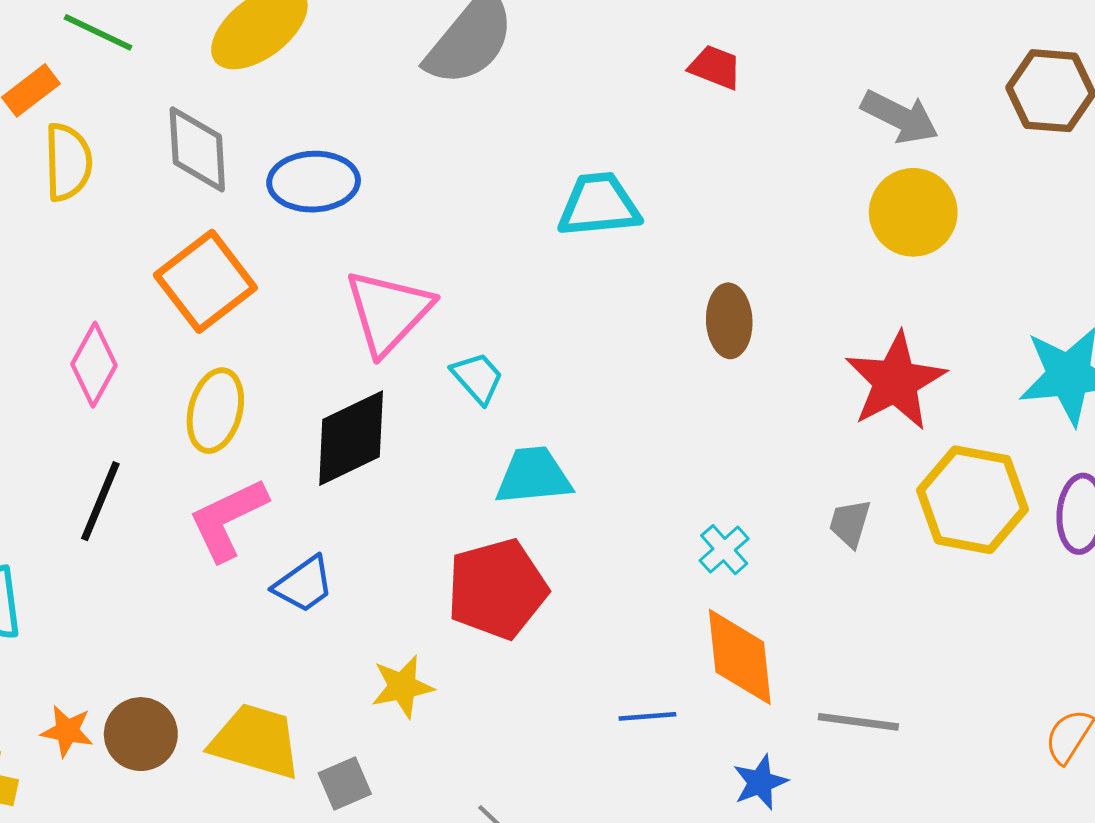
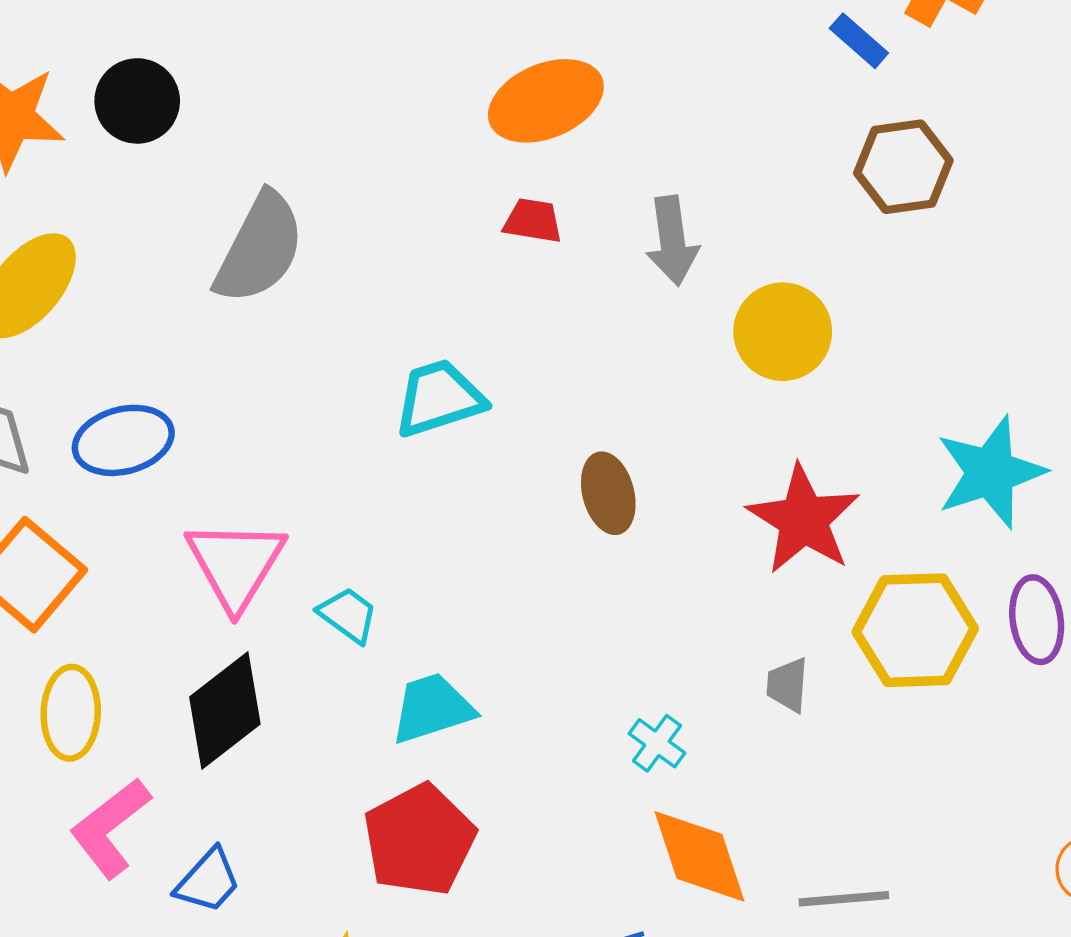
gray arrow: (900, 117) -> (672, 241), moved, turned 68

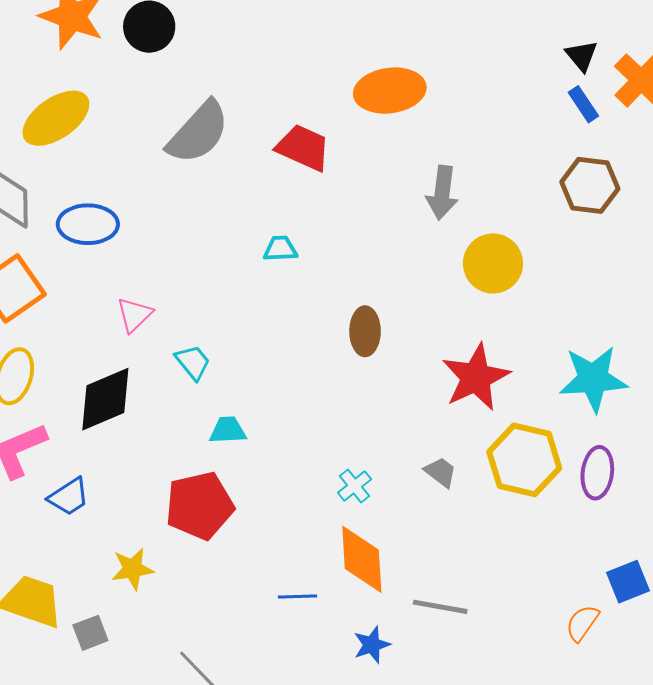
red trapezoid: (533, 221) -> (303, 148), moved, size x1.5
cyan trapezoid: (439, 398) -> (280, 249), size x0.6
pink triangle: (235, 564) -> (135, 315), size x0.6
gray trapezoid: (788, 685) -> (441, 472), turned 108
cyan trapezoid: (432, 708) -> (228, 430), size x0.7

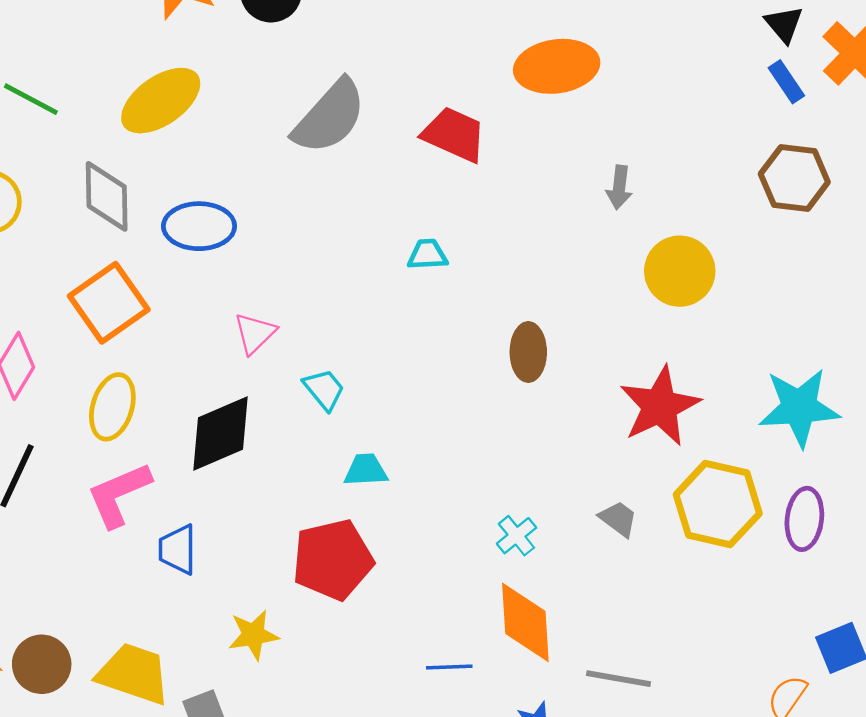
gray arrow: (442, 193) -> (619, 187), size x0.7
blue trapezoid: (69, 497) -> (178, 550), turned 123

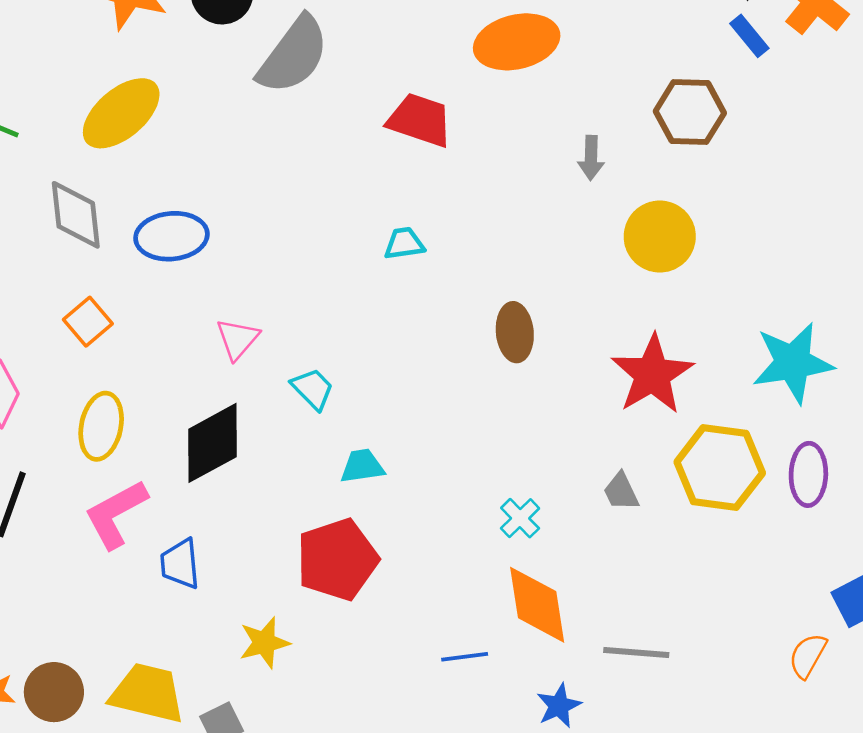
gray semicircle: (330, 117) -> (293, 55), moved
brown hexagon: (794, 178) -> (690, 112), moved
orange square: (109, 303) -> (88, 322), size x0.6
gray trapezoid: (618, 519) -> (621, 492), turned -147

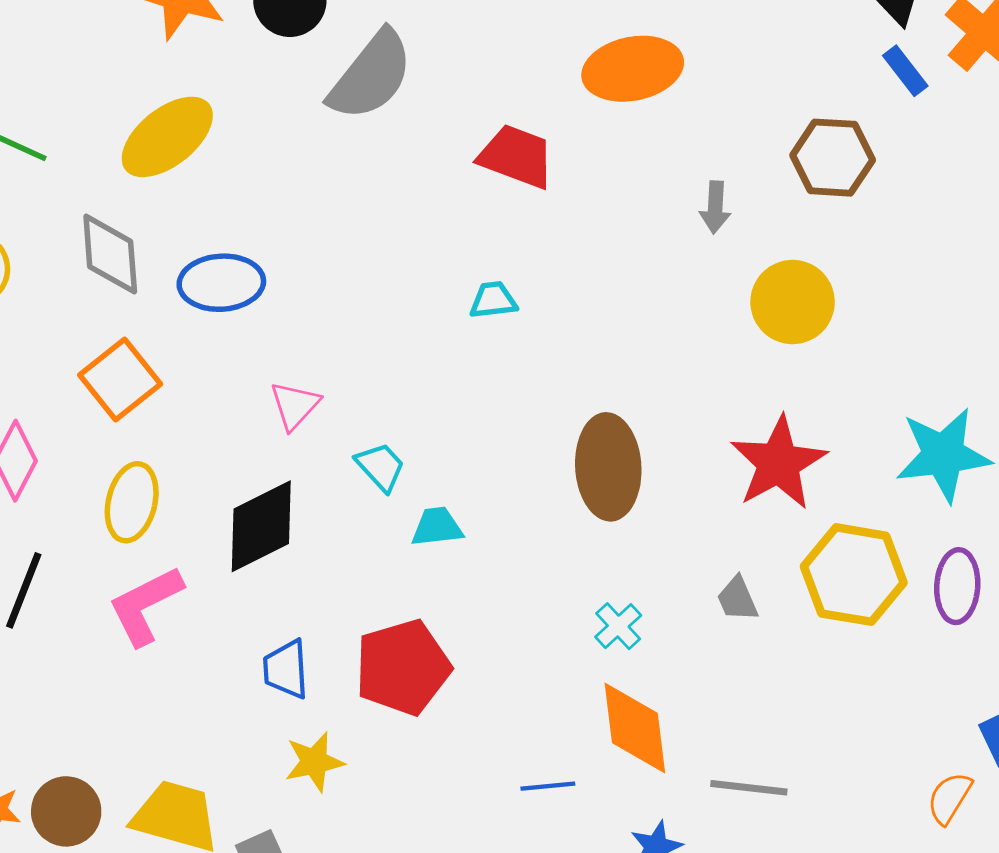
orange square: (88, 322) -> (120, 379), size x1.4
brown ellipse: (515, 332) -> (608, 467), moved, size x1.5
cyan trapezoid: (362, 466) -> (437, 527), moved
blue trapezoid: (180, 564) -> (286, 669), moved

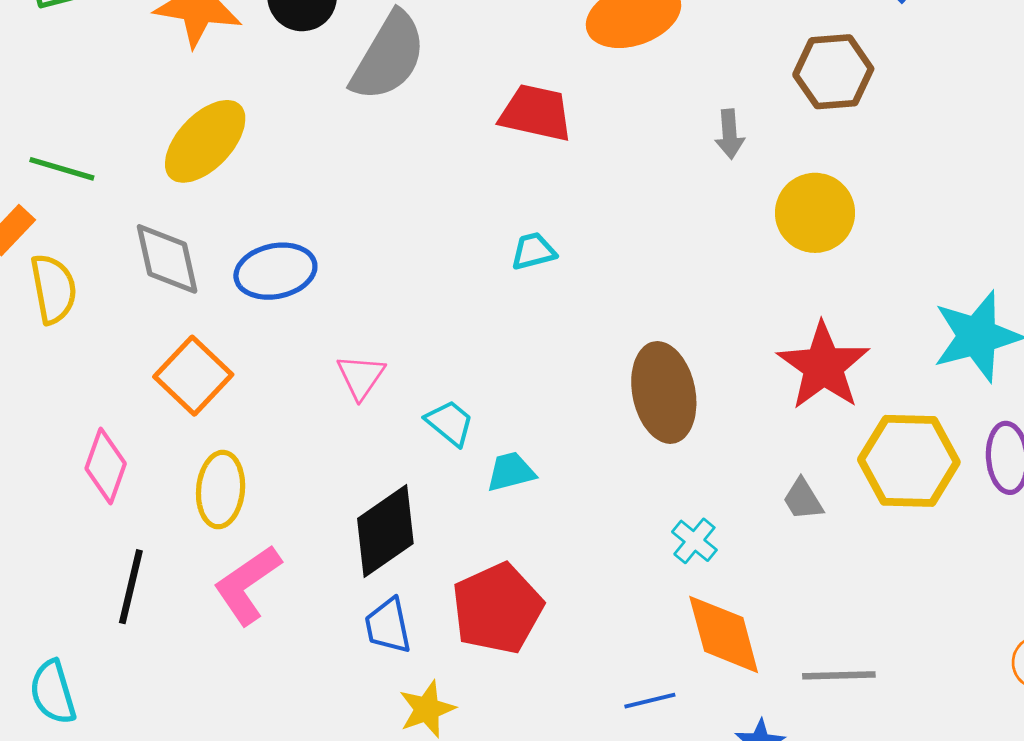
black diamond: (261, 526) -> (385, 531), moved

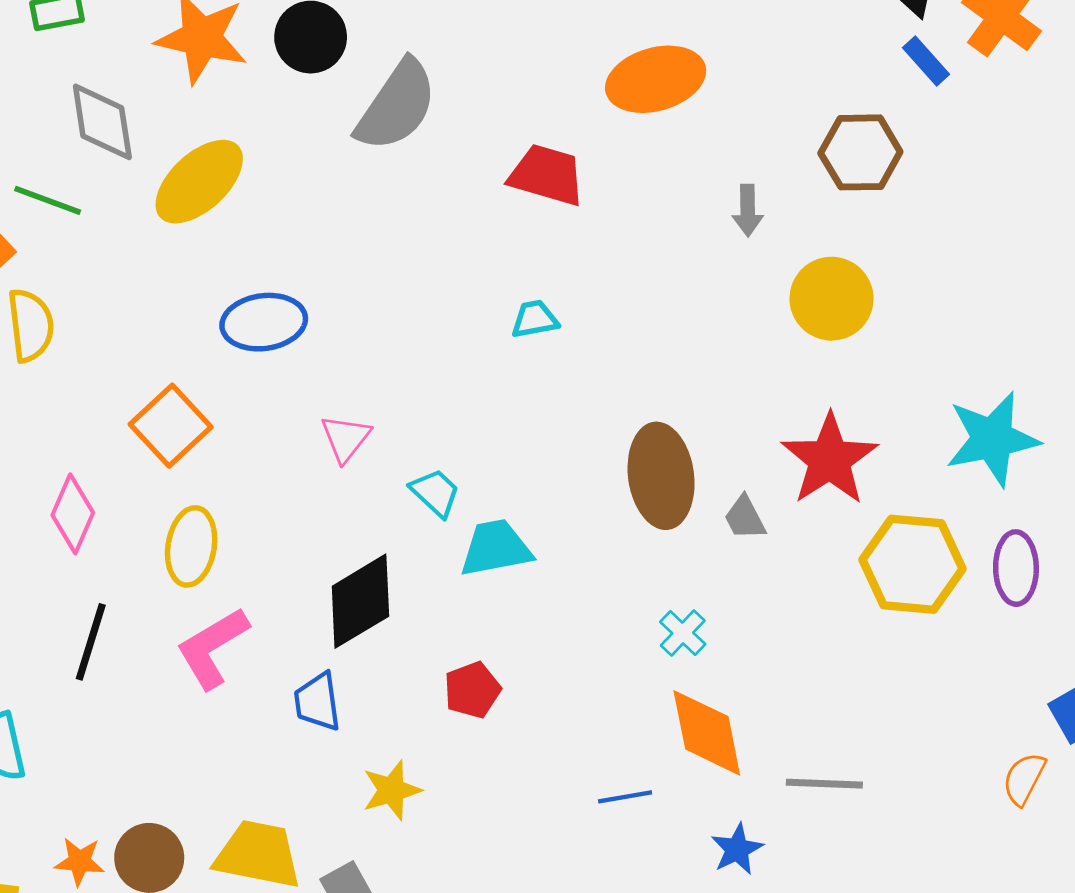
gray diamond: (167, 259) -> (102, 122), moved
cyan trapezoid: (511, 472) -> (496, 548), size x1.4
gray trapezoid: (803, 499) -> (745, 518), moved
red pentagon: (497, 608) -> (472, 690), size x0.6
blue trapezoid: (388, 626) -> (318, 702), moved

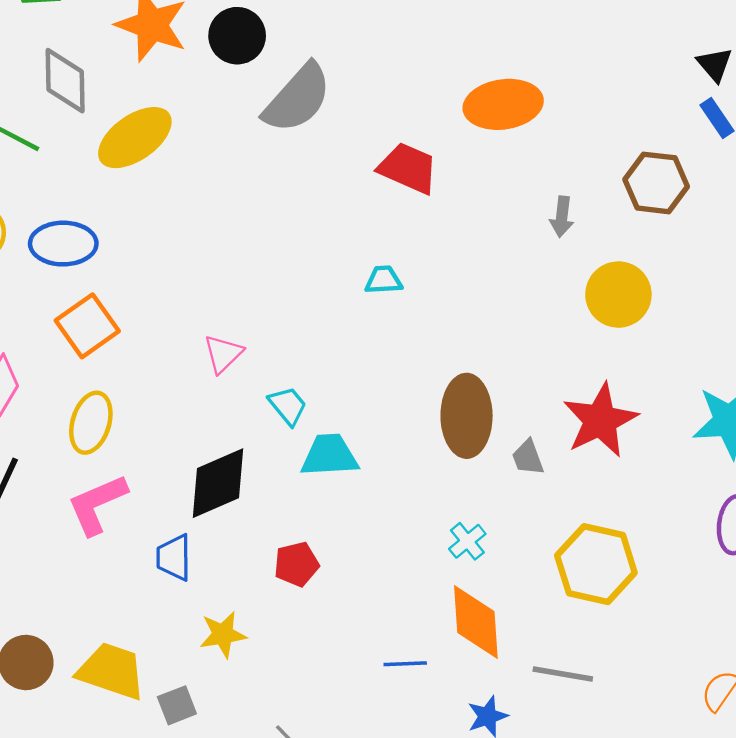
blue ellipse: (264, 322) -> (63, 244), moved
yellow hexagon: (912, 564) -> (596, 564), moved

